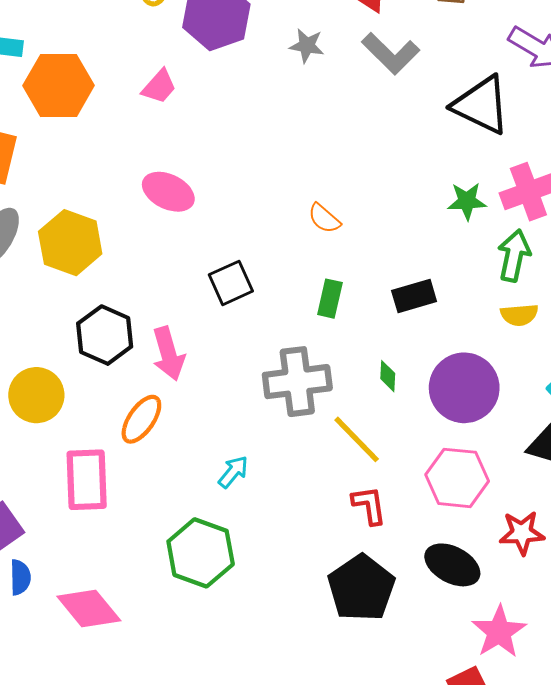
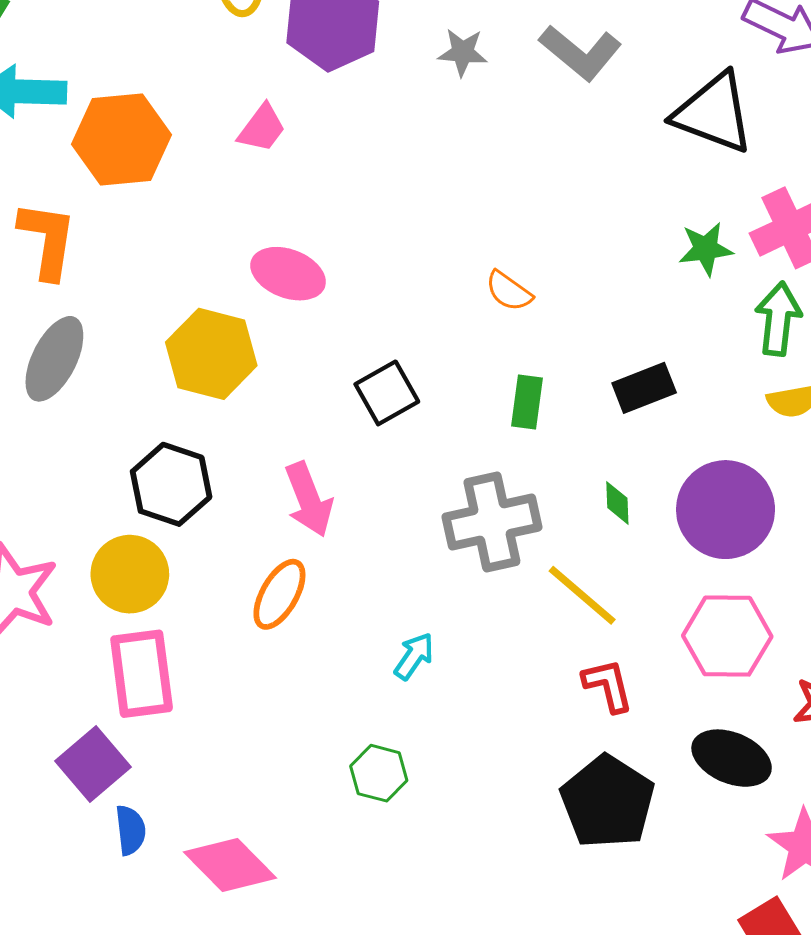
yellow hexagon: (70, 243) -> (211, 354), moved
black hexagon: (105, 335) -> (171, 484), moved
pink rectangle: (87, 480) -> (142, 674), moved
green hexagon: (201, 553) -> (379, 773), size x0.6

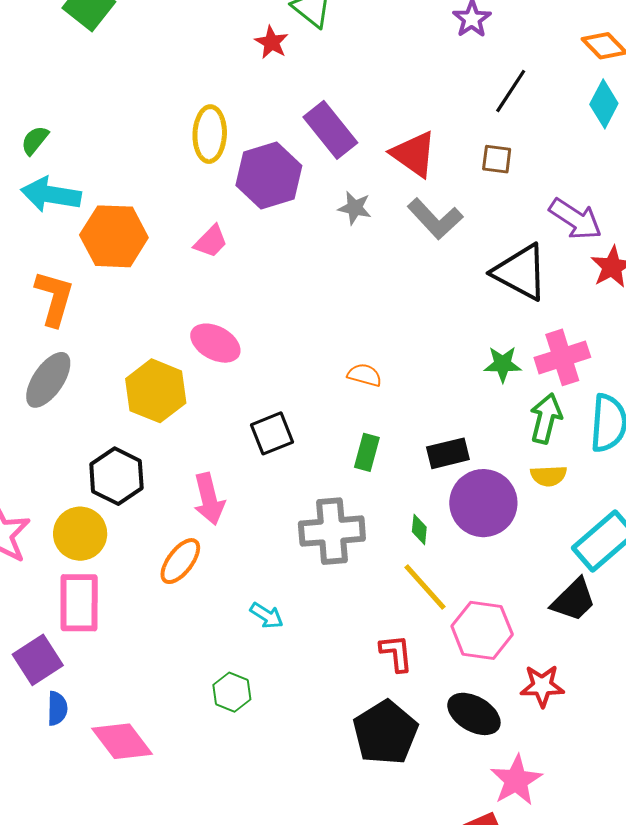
orange semicircle: (509, 291) -> (364, 375), turned 152
purple circle: (726, 510) -> (483, 503), moved
yellow line: (582, 595) -> (425, 587), moved
cyan arrow: (414, 656) -> (267, 616), turned 80

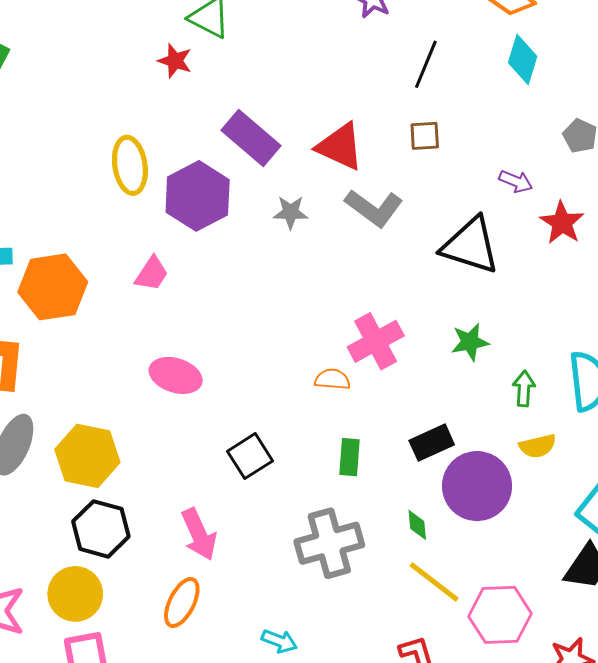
purple arrow: (575, 219) -> (516, 181), size x0.6
pink cross: (562, 357) -> (376, 341), moved
yellow hexagon: (156, 391) -> (87, 456), moved
green arrow: (546, 418) -> (524, 389), size x0.7

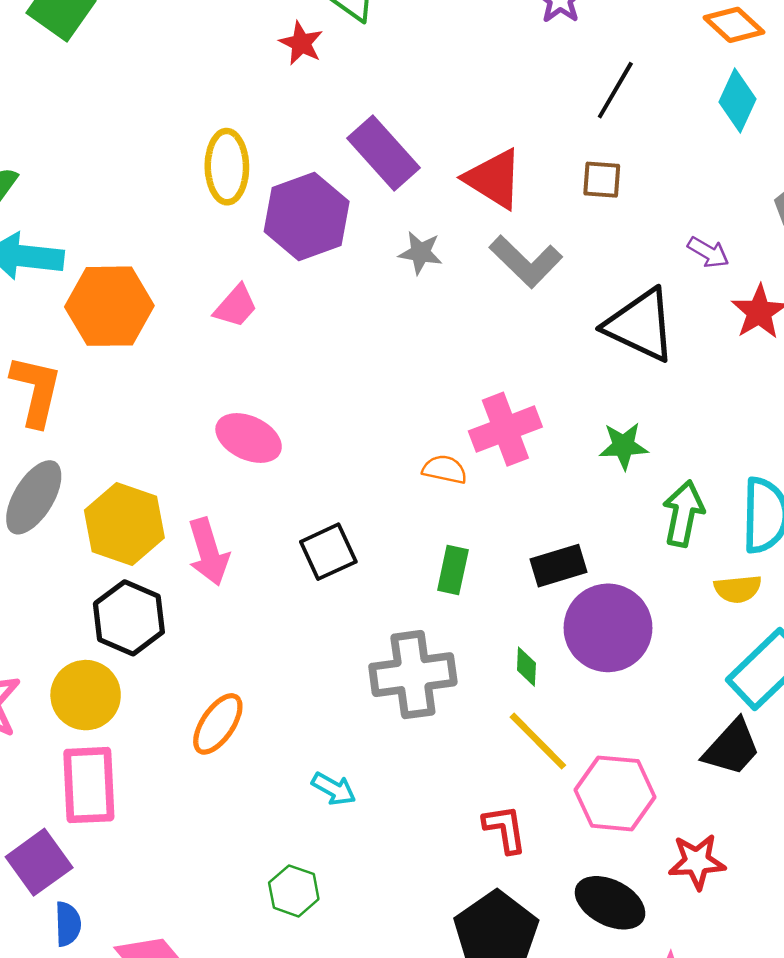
green arrow: (524, 389) -> (683, 514), size x1.4
yellow semicircle: (538, 446) -> (738, 589), moved
pink arrow: (199, 534) -> (208, 552), moved

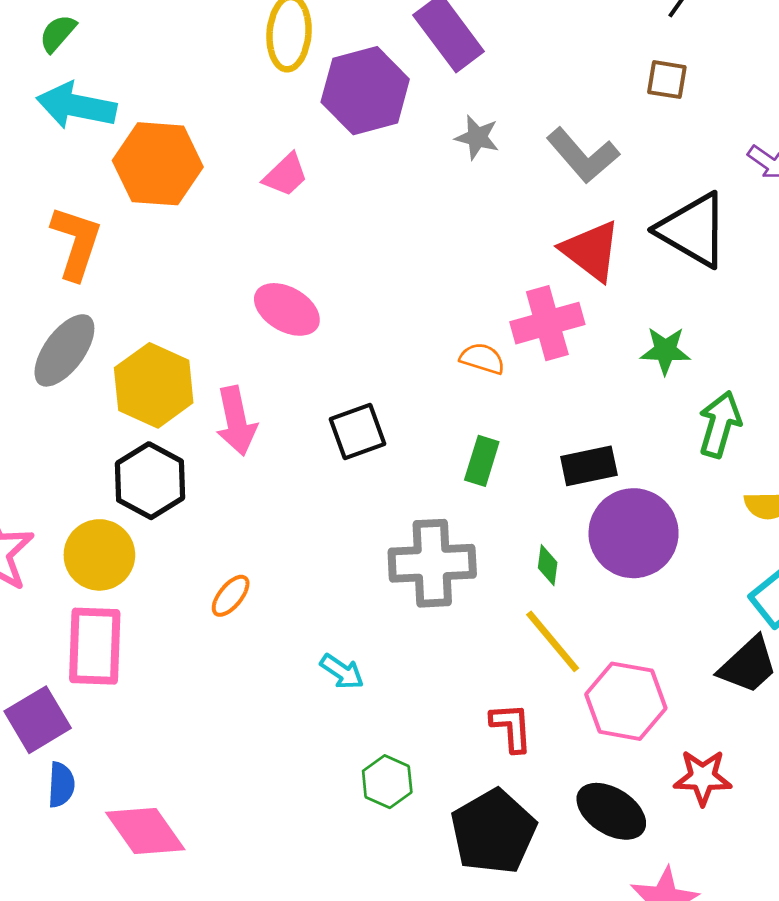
red triangle: (494, 179) -> (591, 251), moved
orange ellipse: (218, 724) -> (231, 596), size x0.7
green hexagon: (294, 891) -> (387, 782), moved

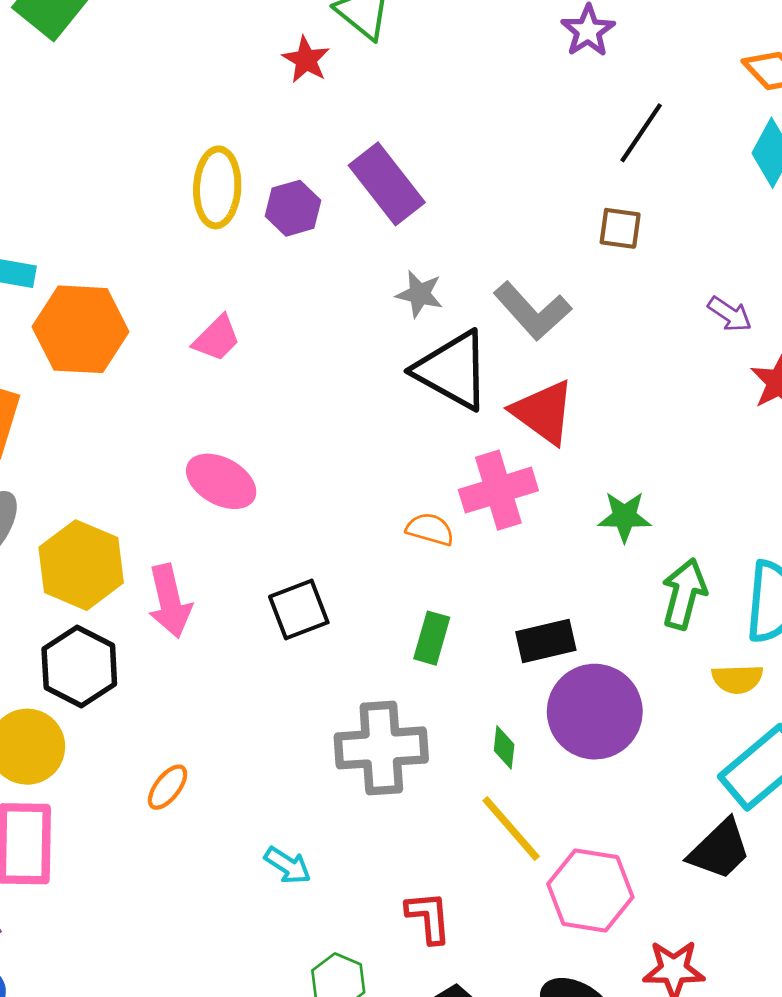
purple hexagon: (365, 91) -> (293, 208), moved, size x0.6
black triangle: (693, 230) -> (452, 370), moved
red L-shape: (511, 727) -> (429, 917), moved

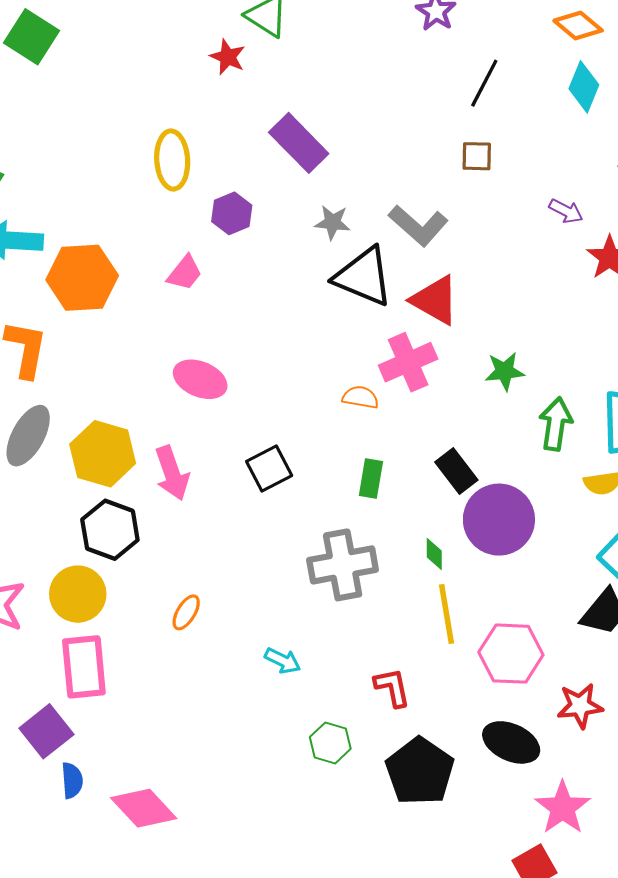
purple hexagon: (293, 208) -> (232, 213), moved
black rectangle: (546, 641) -> (456, 471), turned 72
yellow line: (511, 829) -> (446, 614), turned 38

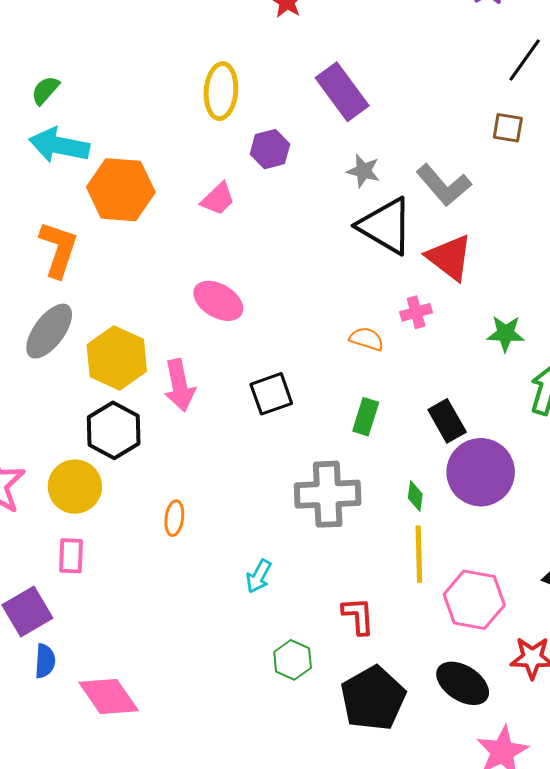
pink cross: (408, 362) -> (416, 312), size x0.6
orange ellipse: (186, 612) -> (174, 518), turned -32
cyan arrow: (283, 661) -> (259, 576), turned 84
pink rectangle: (84, 667) -> (71, 556), size x0.6

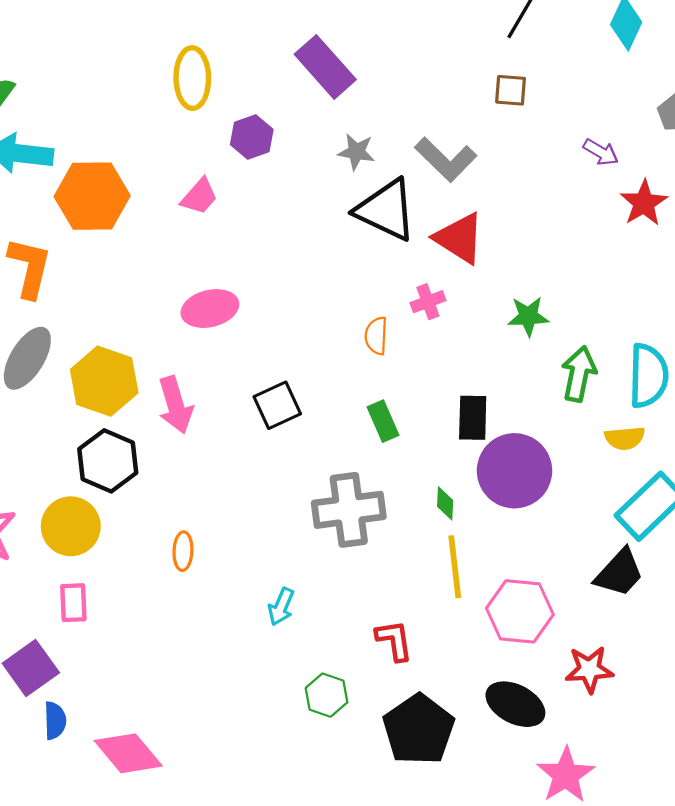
pink ellipse: (218, 301) -> (210, 309), turned -39
orange semicircle: (367, 339) -> (376, 336), turned -100
green rectangle: (366, 417) -> (383, 421), turned -36
black rectangle: (447, 421) -> (473, 418), turned 36

